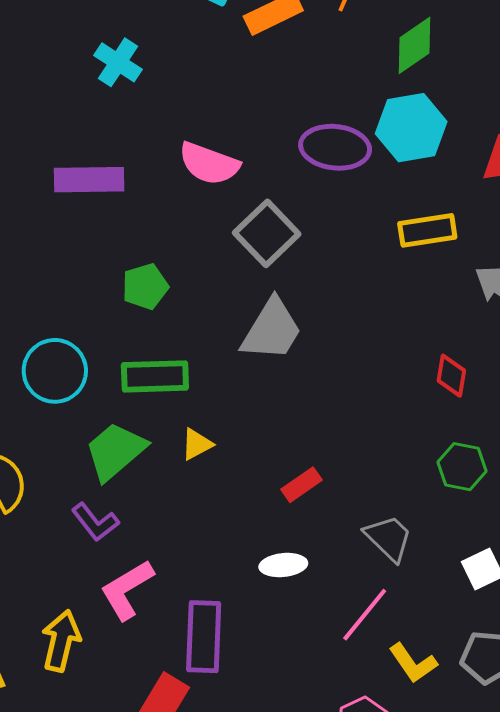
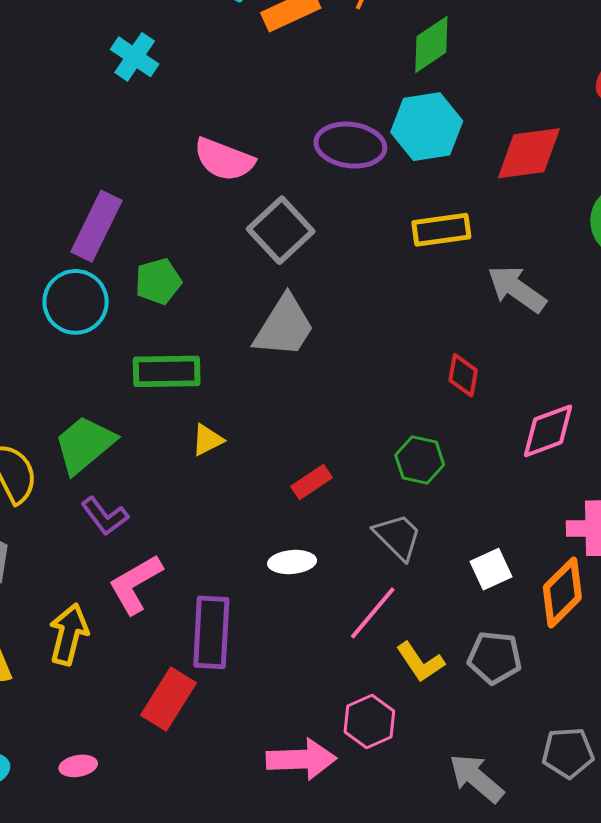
purple rectangle: (89, 180) -> (96, 226), moved, turned -64
cyan circle: (55, 371) -> (76, 302), moved
green trapezoid: (115, 451) -> (85, 445), moved
green hexagon: (462, 467) -> (420, 460), moved

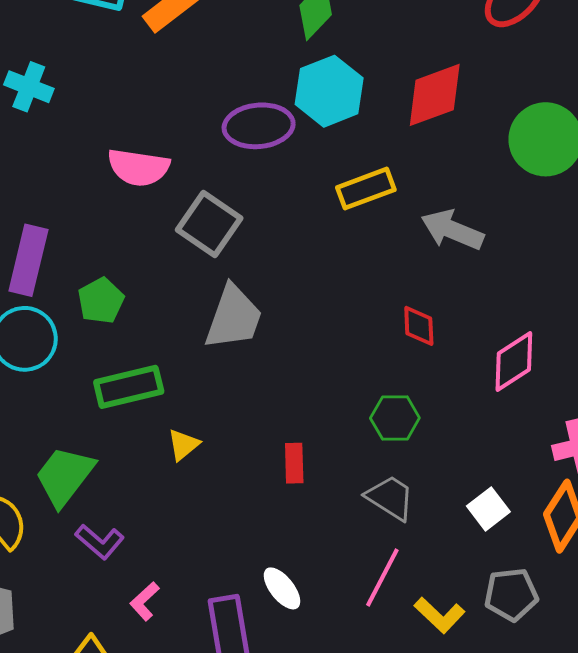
red rectangle: (312, 482) -> (294, 463), turned -45
white ellipse: (292, 562) -> (282, 588), moved, turned 69
pink L-shape: (135, 584) -> (145, 601), size x0.6

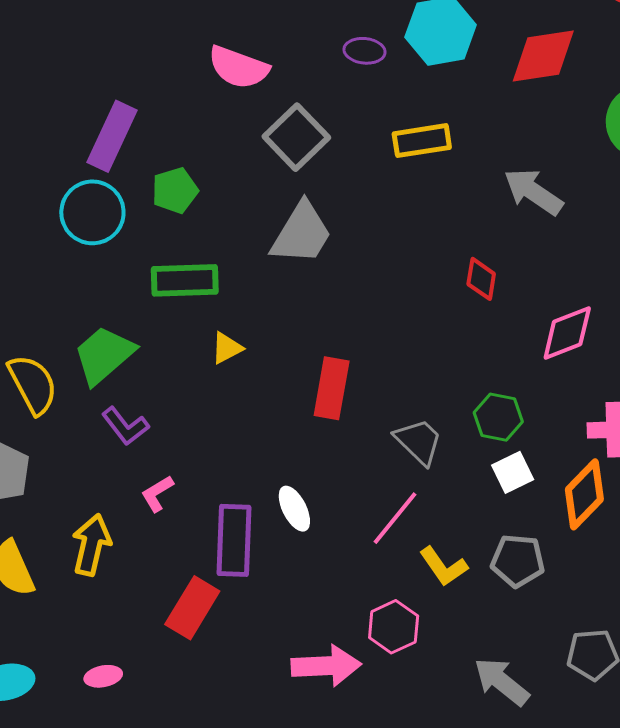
purple ellipse: (259, 126) -> (365, 51), size x0.6
yellow rectangle: (366, 189) -> (422, 141), moved
green hexagon: (395, 418) -> (498, 417), moved
red rectangle: (294, 463) -> (332, 388), size x1.5

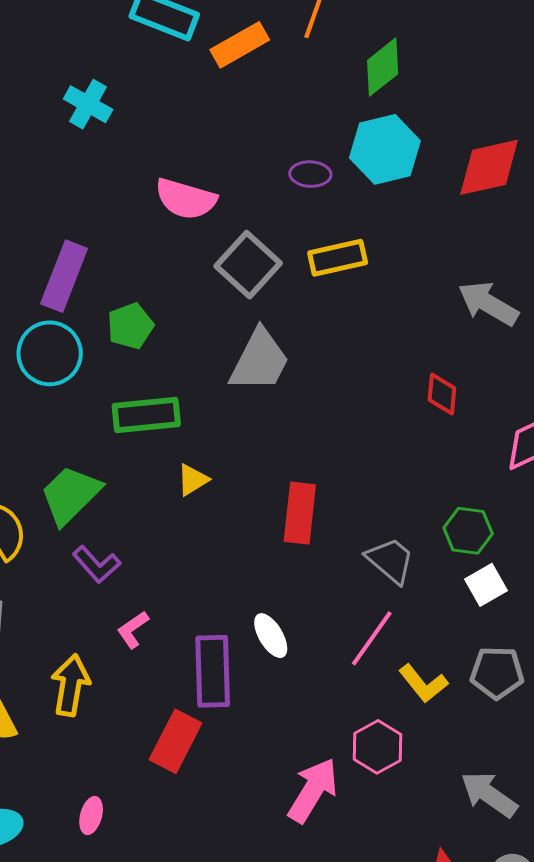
yellow rectangle: (422, 141) -> (338, 258), moved
pink arrow: (326, 666) -> (313, 790), turned -52
pink ellipse: (103, 676) -> (91, 816), turned -60

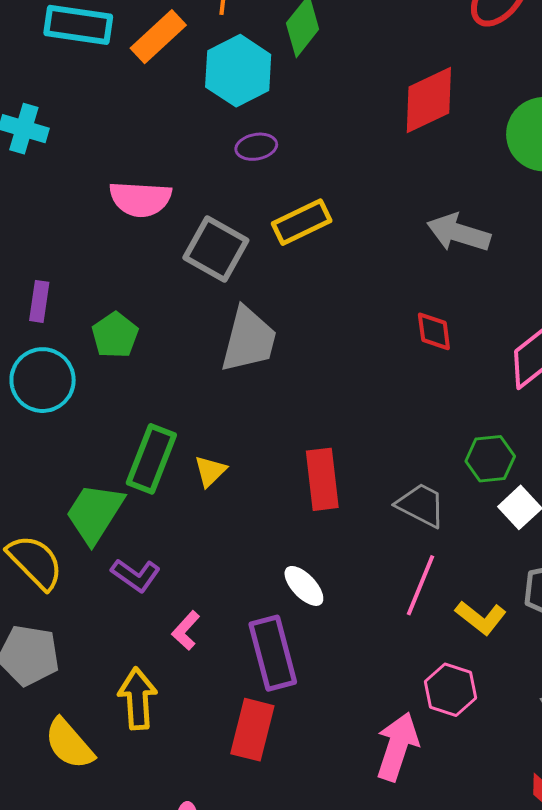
cyan hexagon: (385, 149) -> (238, 71), moved
purple rectangle: (64, 276) -> (39, 301), size x0.6
green rectangle: (146, 415) -> (151, 459), moved, turned -50
white ellipse: (271, 636) -> (304, 586), moved

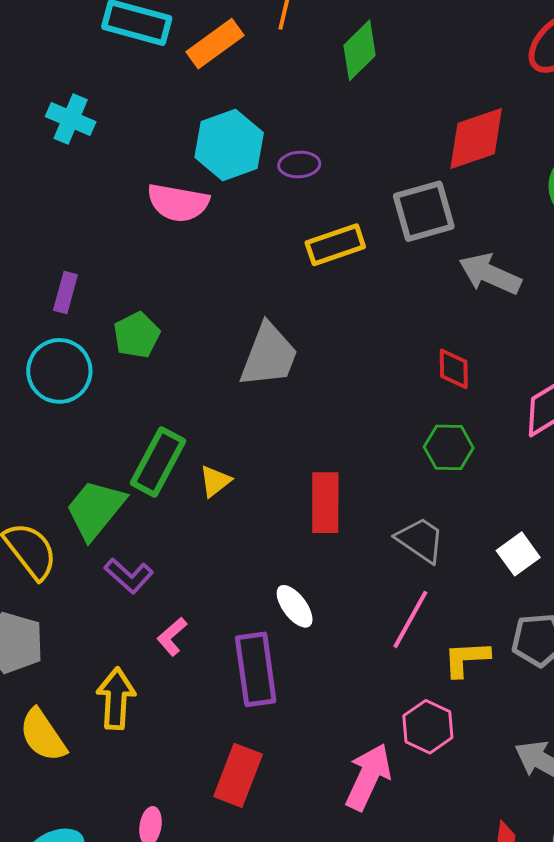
cyan hexagon: (238, 71) -> (229, 145), moved
gray square: (216, 249) -> (424, 211), moved, turned 38
green hexagon: (490, 459) -> (449, 447), moved
yellow L-shape: (481, 618) -> (466, 659), turned 132
red rectangle: (252, 730) -> (238, 775), moved

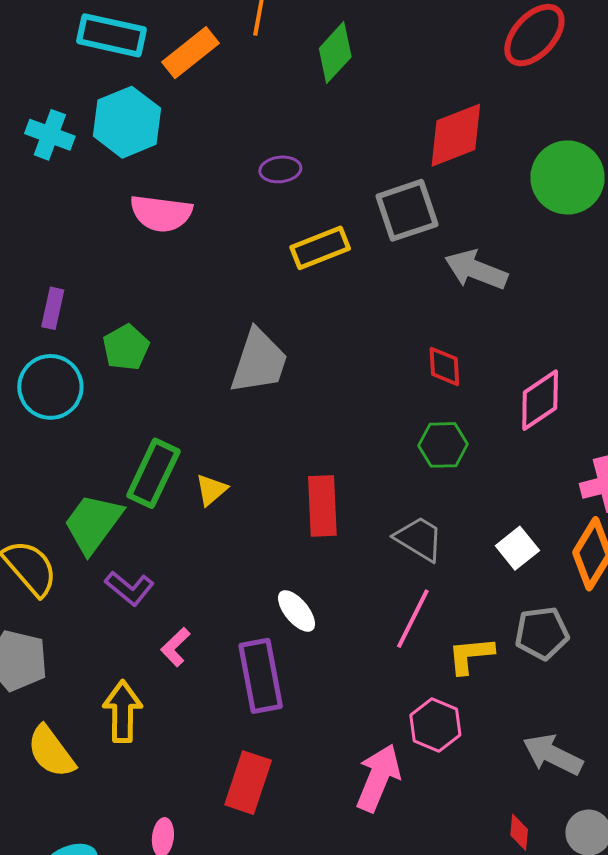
cyan hexagon: (229, 145) -> (127, 122), moved

